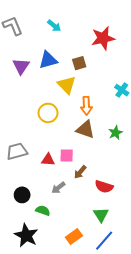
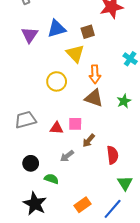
red semicircle: (104, 187) -> (113, 155), turned -114
green triangle: (101, 215) -> (125, 183), moved

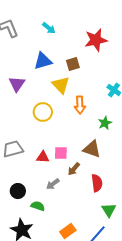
purple triangle: (30, 35) -> (17, 84), moved
brown triangle: (94, 98) -> (92, 149), moved
green star: (124, 101) -> (105, 123), moved

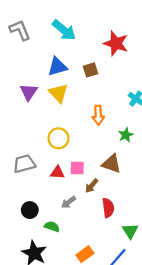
cyan arrow: (49, 28) -> (64, 30), size x1.6
red star: (96, 40) -> (116, 43), turned 30
yellow triangle: (61, 85) -> (58, 93), moved
yellow circle: (43, 112) -> (58, 138), moved
red semicircle: (97, 183) -> (108, 208), moved

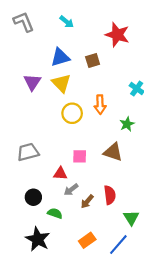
cyan arrow: (64, 30) -> (67, 22), size x0.6
yellow circle: (58, 138) -> (72, 113), moved
red triangle: (57, 173) -> (60, 174), moved
brown arrow: (92, 186) -> (87, 202), moved

